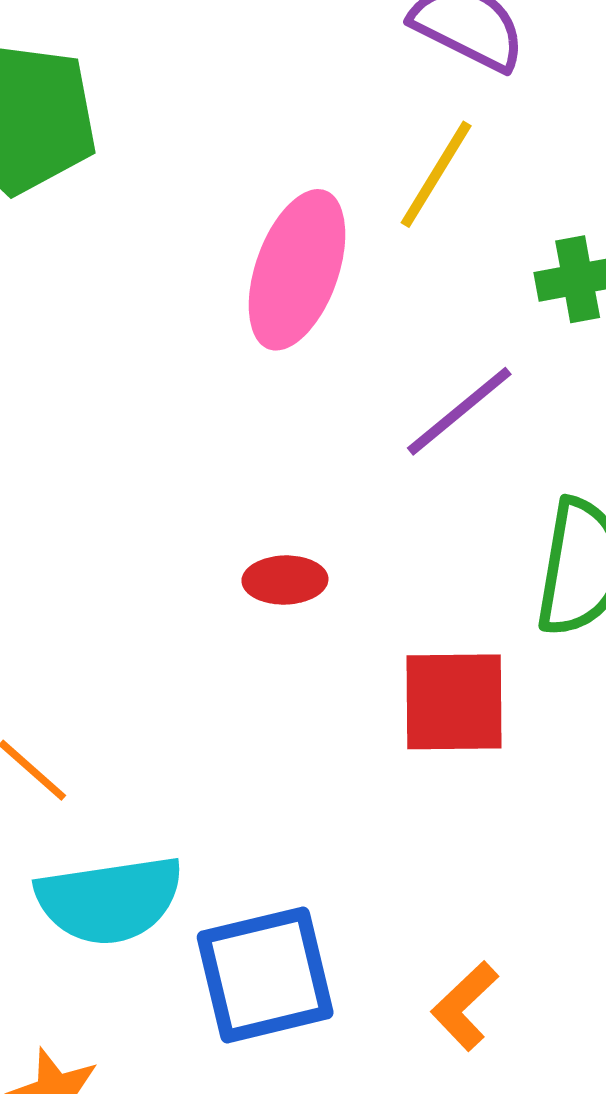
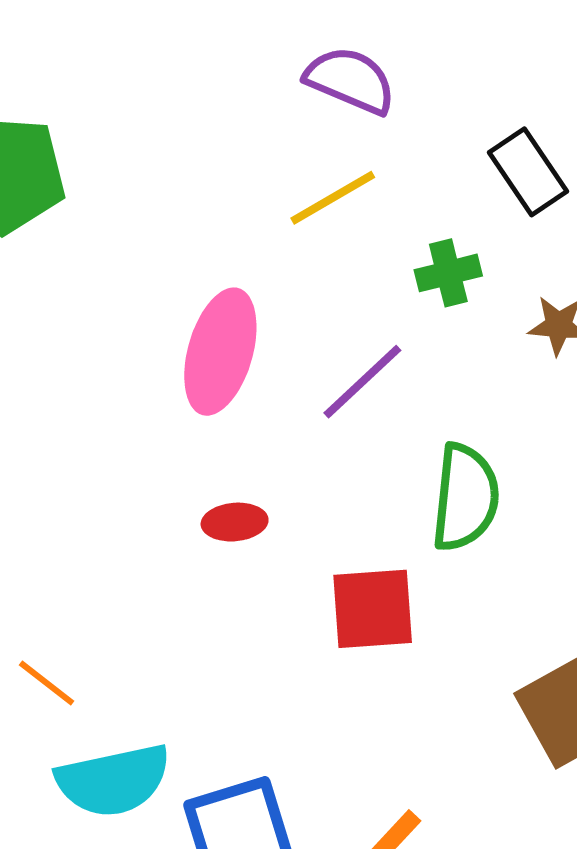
yellow line: (436, 174) -> (333, 198), turned 32
pink ellipse: (297, 270) -> (220, 352), moved

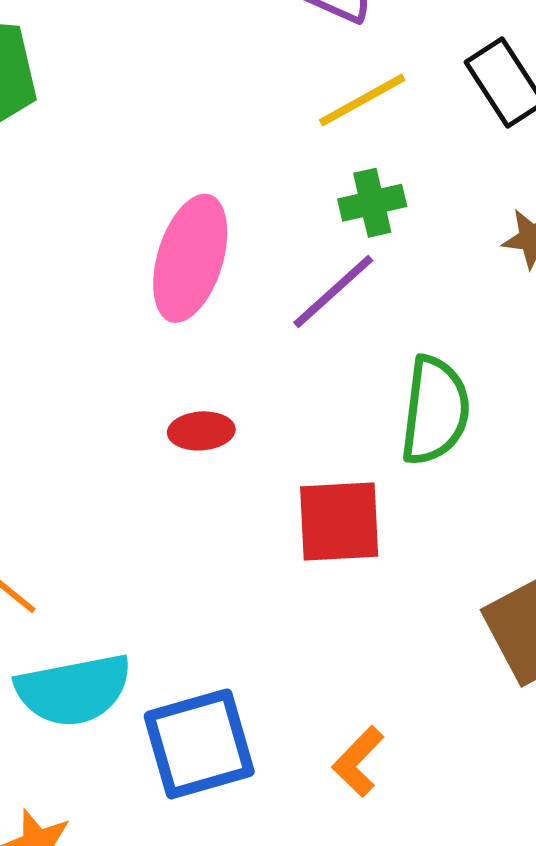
yellow line: (333, 198) -> (362, 100), moved
green cross: (448, 273) -> (372, 203), moved

